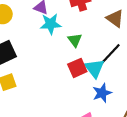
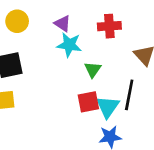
black line: (110, 54) -> (129, 95), turned -45

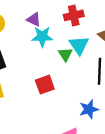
red square: (88, 102) -> (45, 85), moved
cyan triangle: (108, 107) -> (79, 45), moved

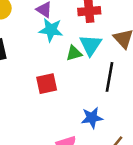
green triangle: (65, 54) -> (74, 53), turned 40

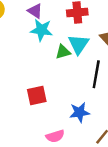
red square: (47, 84) -> (37, 96), moved

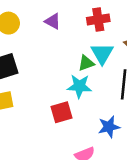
cyan star: (41, 30) -> (79, 86), moved

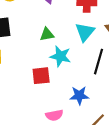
green triangle: (86, 63) -> (47, 34), moved

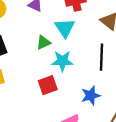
cyan triangle: (85, 32) -> (65, 28), moved

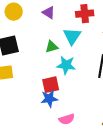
blue star: (91, 96) -> (49, 99), moved

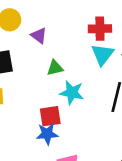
purple triangle: (49, 13) -> (39, 35), moved
cyan triangle: (72, 36) -> (103, 55), moved

